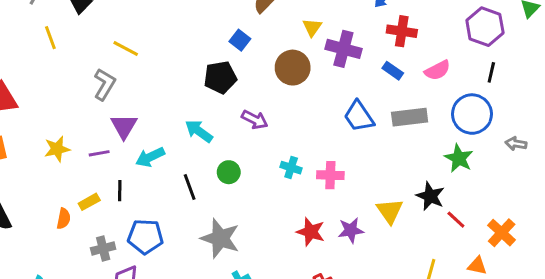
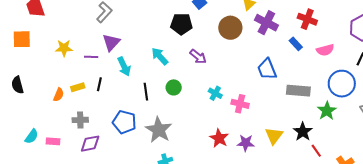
gray rectangle: (410, 117) -> (298, 91), moved
cyan arrow: (150, 157) -> (124, 66), turned -102
blue pentagon: (145, 236) -> (124, 122), moved

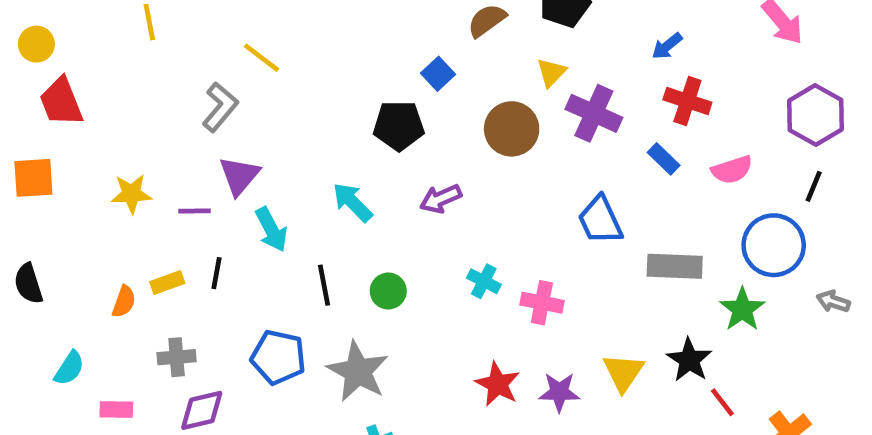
purple arrow: (198, 57) -> (441, 199), turned 120
green circle: (174, 87) -> (388, 291), moved
cyan semicircle: (32, 136) -> (69, 368), moved

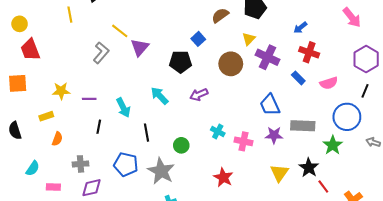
purple triangle: (239, 176) -> (140, 47), moved
yellow rectangle: (167, 282) -> (46, 116), moved
green circle: (388, 291) -> (181, 145), moved
purple star: (559, 392) -> (274, 135), moved

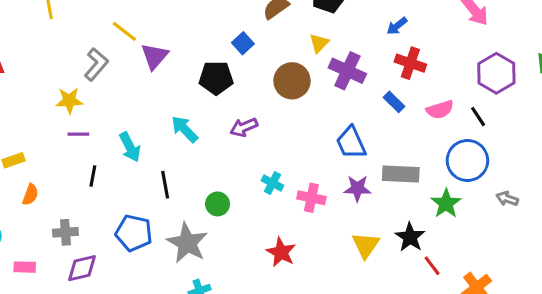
yellow star: (61, 91) -> (69, 101), moved
black line: (365, 91) -> (478, 116), moved, turned -56

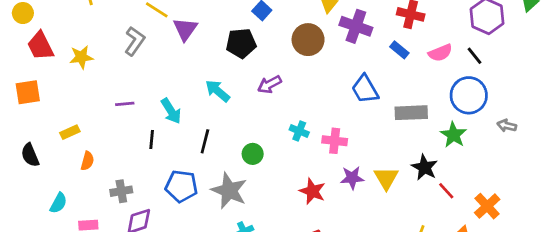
yellow star: (69, 101) -> (81, 57), moved
black line: (93, 176) -> (152, 140), moved
black line: (165, 185) -> (205, 141), turned 30
purple star: (357, 188) -> (352, 178), moved

